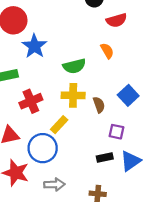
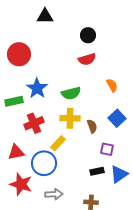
red semicircle: (116, 20) -> (87, 59), moved
blue star: (34, 46) -> (37, 88), moved
orange semicircle: (107, 51) -> (112, 85), moved

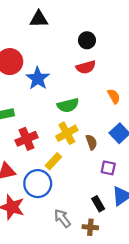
blue star: (37, 88) -> (38, 78), moved
yellow cross: (70, 118) -> (67, 133), turned -30
black rectangle: (97, 171) -> (98, 204), moved, turned 72
gray arrow: (54, 194) -> (62, 218), moved, turned -126

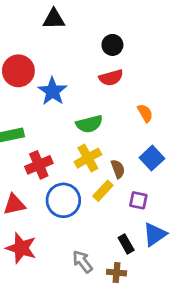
yellow rectangle: (53, 161) -> (103, 191), moved
blue circle: (38, 184) -> (63, 200), moved

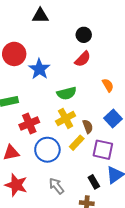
red semicircle: (111, 78) -> (83, 59), turned -30
purple square: (138, 200) -> (103, 150), size x1.5
gray arrow: (82, 262) -> (57, 186), moved

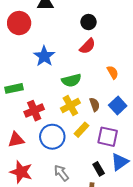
red circle: (14, 54) -> (19, 23), moved
brown semicircle: (88, 127) -> (95, 105), moved

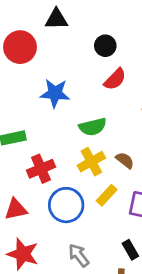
black circle: (89, 22) -> (105, 46), moved
blue star: (44, 56) -> (55, 93), turned -30
brown semicircle: (95, 105) -> (125, 160), turned -32

